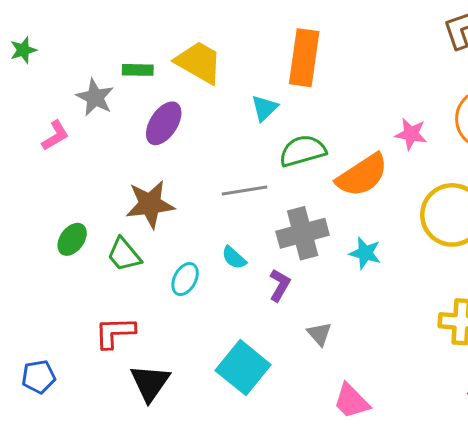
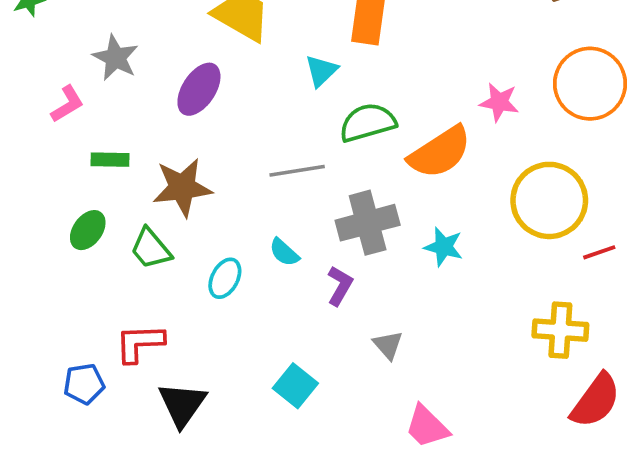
green rectangle: (138, 70) -> (110, 160), moved
cyan square: (243, 368) -> (295, 386), size x0.7
blue pentagon: (39, 377) -> (84, 384), moved

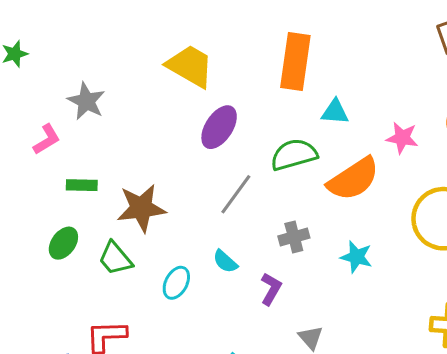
cyan triangle: (321, 71) -> (335, 112), moved, turned 48
purple ellipse: (199, 89) -> (219, 127), moved
gray line: (297, 171) -> (236, 194), turned -45
gray cross: (368, 223) -> (294, 237), size x0.6

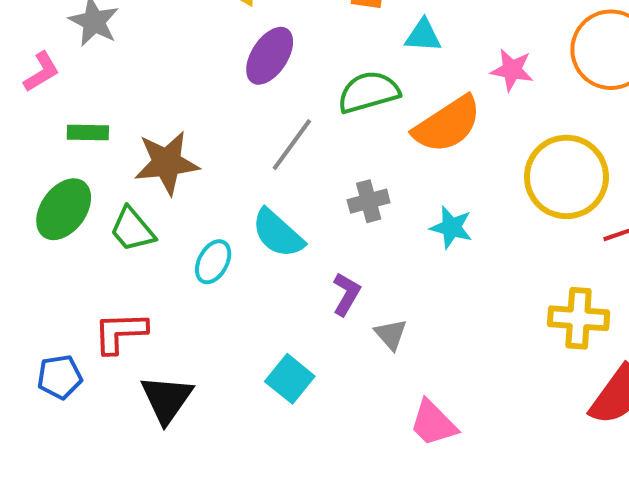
green ellipse: (63, 243) -> (64, 209), size x1.4
cyan semicircle: (225, 261) -> (278, 233), size x1.6
purple L-shape: (271, 289) -> (346, 294), moved

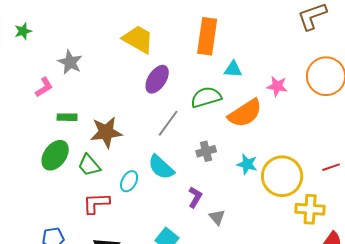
yellow circle: (566, 177) -> (282, 176), moved
red L-shape: (120, 332) -> (96, 203), moved

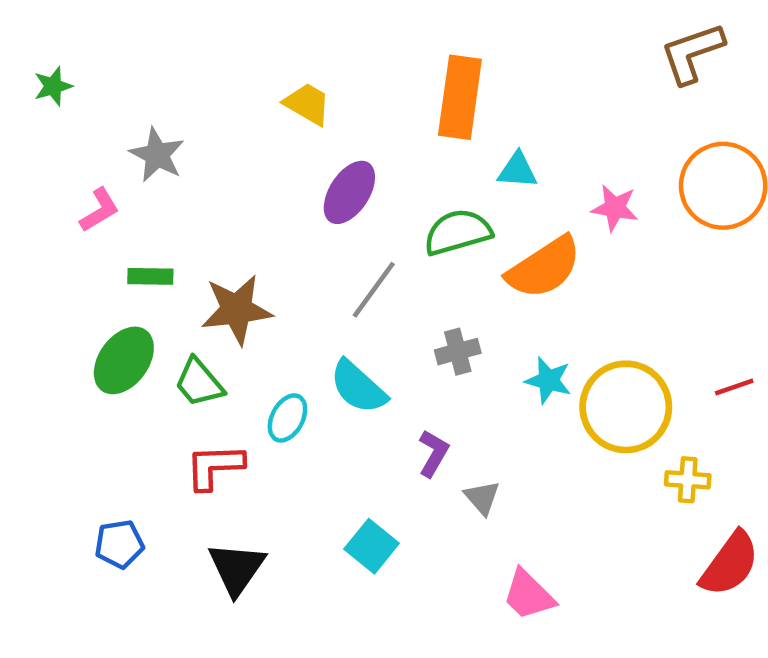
yellow trapezoid: (138, 39) -> (307, 104), size x0.7
yellow cross: (310, 209) -> (688, 480), size x0.7

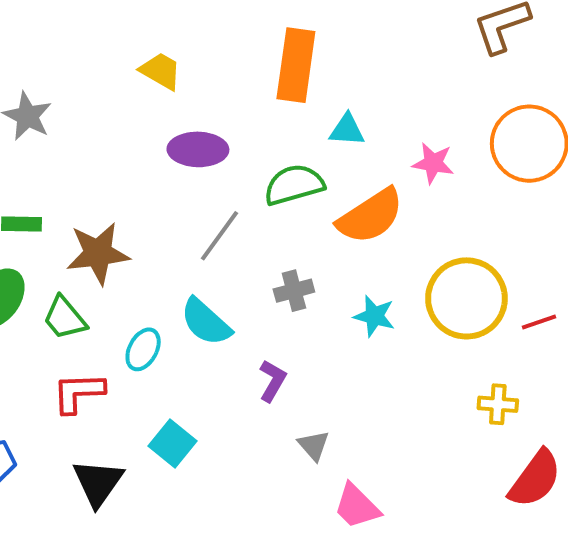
purple ellipse: (349, 192) -> (198, 149), turned 58
yellow circle: (626, 407) -> (466, 298), moved
gray triangle: (482, 498) -> (314, 445), moved
cyan square: (372, 546) -> (172, 443), moved

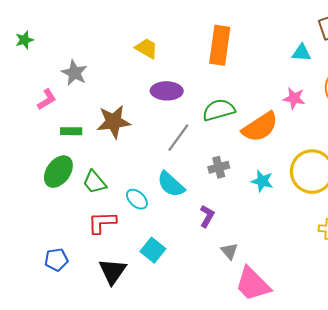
cyan triangle: (347, 130) -> (301, 53), moved
brown star: (98, 253) -> (114, 122), moved
cyan ellipse: (143, 349) -> (137, 199), turned -75
pink trapezoid: (357, 506) -> (253, 284), size x1.4

